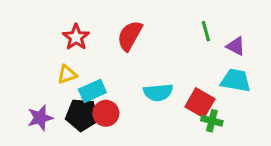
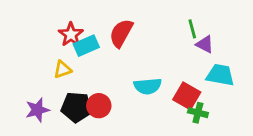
purple triangle: (236, 46) -> (205, 44), moved
cyan rectangle: (92, 91) -> (86, 46), moved

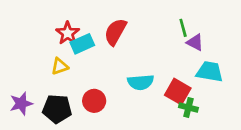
black pentagon: (76, 107) -> (57, 109), moved
purple star: (37, 110) -> (21, 103), moved

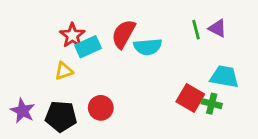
purple triangle: (195, 42) -> (217, 28), moved
cyan semicircle: (141, 82) -> (148, 47), moved
purple star: (21, 103) -> (23, 111), turned -30
green cross: (188, 107) -> (212, 104), moved

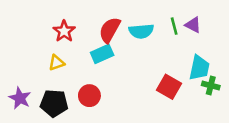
cyan rectangle: (88, 47) -> (102, 54), moved
cyan semicircle: (148, 47) -> (141, 31), moved
cyan trapezoid: (224, 77) -> (199, 68), turned 92
green cross: (212, 104) -> (211, 86), moved

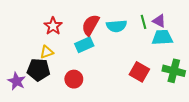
cyan trapezoid: (199, 68) -> (162, 37), moved, turned -105
green cross: (211, 86) -> (174, 71), size x1.5
black pentagon: (54, 103) -> (38, 70), moved

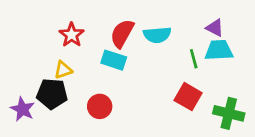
green line: (144, 22) -> (194, 59), moved
cyan rectangle: (84, 45) -> (114, 60), turned 42
green cross: (174, 71) -> (229, 113), moved

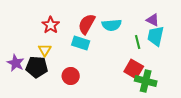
cyan trapezoid: (219, 50) -> (156, 36), turned -75
yellow triangle: (63, 70) -> (45, 50), turned -40
purple star: (22, 109) -> (16, 63), moved
green cross: (229, 113) -> (146, 81), moved

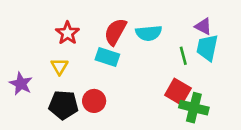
black pentagon: (37, 67) -> (63, 105), moved

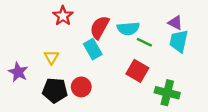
red star: (67, 33) -> (63, 16), moved
green line: (183, 56) -> (144, 42), moved, turned -49
cyan rectangle: (107, 57) -> (93, 49), turned 42
red square: (178, 92) -> (137, 71), moved

